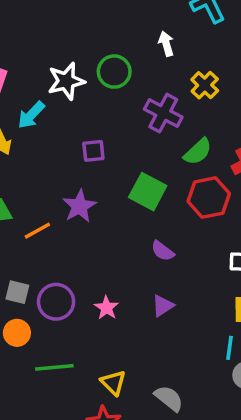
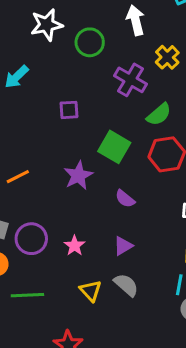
white arrow: (166, 44) -> (136, 20), size x1.4
white star: (66, 81) -> (47, 25), moved
purple star: (79, 206) -> (78, 175), moved
yellow triangle: (113, 383) -> (91, 291), moved
gray semicircle: (169, 398) -> (126, 285), moved

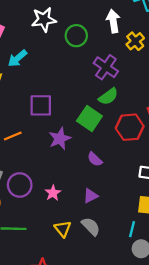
yellow cross: (167, 57) -> (135, 41), moved
purple square: (69, 110) -> (41, 105), moved, size x1.5
green semicircle: (159, 114) -> (108, 96), moved

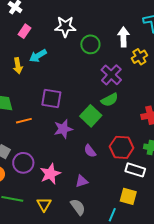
red hexagon: (130, 127) -> (122, 147), moved
pink star: (53, 193) -> (50, 174), size x1.5
yellow triangle: (63, 229) -> (44, 204), moved

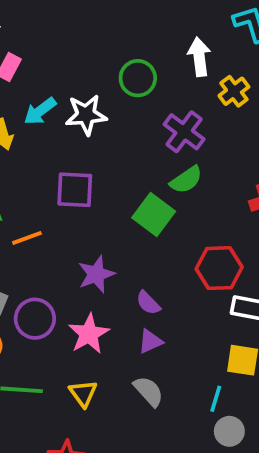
white star: (65, 27) -> (86, 115), moved
purple star: (63, 129) -> (96, 274), moved
purple semicircle: (90, 151) -> (148, 303), moved

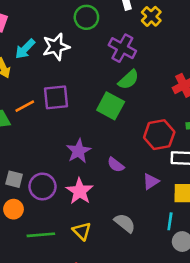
orange line: (27, 238) -> (25, 106), moved
purple triangle: (150, 341) -> (151, 181), moved

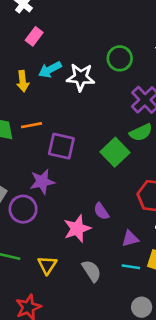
purple square: (56, 97) -> (61, 146), moved
purple star: (79, 151) -> (42, 182), moved
pink star: (80, 191) -> (77, 229), moved
cyan line: (170, 221) -> (131, 267), moved, turned 72

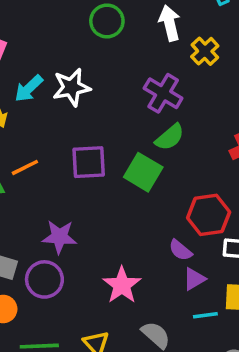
green circle: (120, 58) -> (107, 21), moved
purple square: (61, 146) -> (89, 162), moved
purple star: (42, 182) -> (59, 237), turned 30
purple semicircle: (101, 211) -> (180, 250), moved

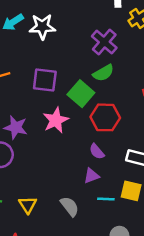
red hexagon: (209, 215) -> (105, 117), moved
purple triangle: (194, 279) -> (91, 176), moved
pink star: (122, 285) -> (56, 120), moved

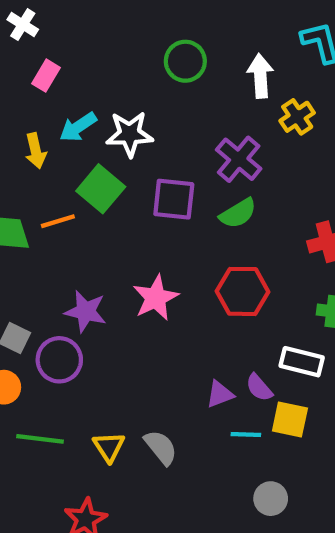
purple square: (45, 80) -> (174, 199), moved
green square: (81, 94) -> (101, 189), moved
purple semicircle: (97, 151) -> (259, 388), moved
gray semicircle: (70, 206) -> (161, 447), moved

